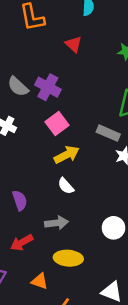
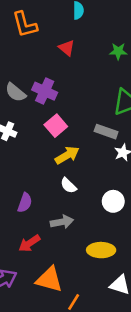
purple semicircle: (20, 200) -> (25, 203), turned 42
white circle: (113, 228) -> (113, 201), moved
yellow ellipse: (68, 258) -> (101, 250), moved
orange triangle: (40, 281) -> (49, 279), size x1.6

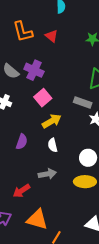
orange L-shape: (25, 25) -> (23, 32), moved
white semicircle: (68, 186) -> (53, 145), turned 32
purple semicircle: (25, 203) -> (22, 142), moved
yellow ellipse: (101, 250) -> (85, 182), moved

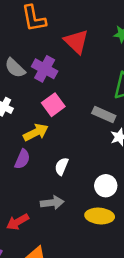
red triangle: (52, 36) -> (76, 42), moved, size x1.5
yellow arrow: (52, 121) -> (36, 132), moved
white semicircle: (53, 145) -> (62, 166), turned 32

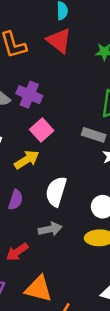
red triangle: (76, 42) -> (59, 41), moved
purple semicircle: (22, 159) -> (16, 200), moved
white semicircle: (62, 166) -> (56, 191), size x1.6

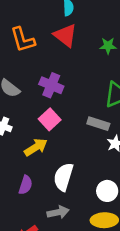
purple cross: (29, 95) -> (51, 85), moved

